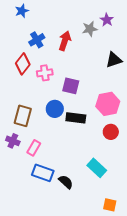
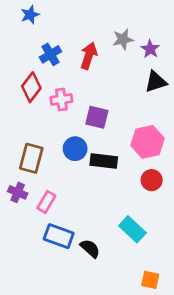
purple star: (107, 20) -> (150, 49), moved

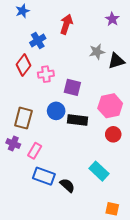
gray star: (123, 39) -> (97, 52), moved
purple star: (150, 49) -> (112, 19), moved
red arrow: (89, 56) -> (66, 24), moved

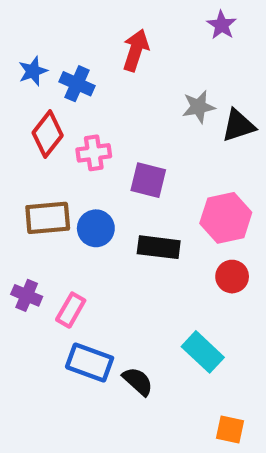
blue star: (22, 11) -> (33, 71), moved
purple star: (112, 19) -> (222, 25), moved
blue cross: (38, 41) -> (77, 84), turned -35
blue circle: (56, 111) -> (96, 228), moved
brown rectangle: (23, 118) -> (48, 218), moved, turned 70

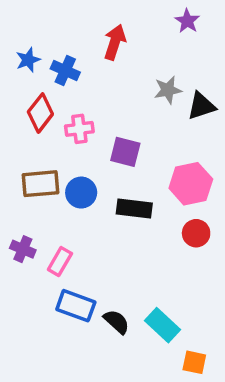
cyan rectangle: (203, 352) -> (162, 325), moved

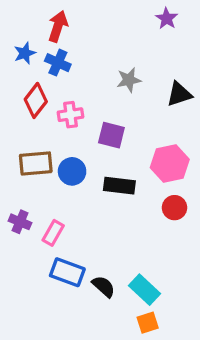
red arrow: (115, 42) -> (58, 26), moved
gray star: (168, 90) -> (129, 80), moved
orange square: (194, 362) -> (148, 323), moved, turned -30

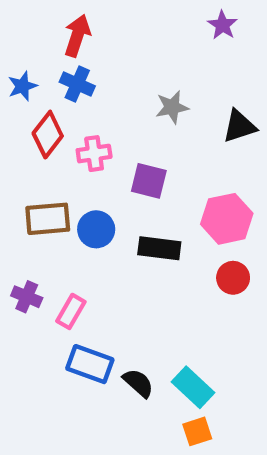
blue star: (25, 53) -> (22, 86), moved

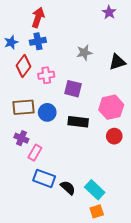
blue cross: (77, 84) -> (38, 41), turned -35
purple cross: (27, 297) -> (21, 138), moved

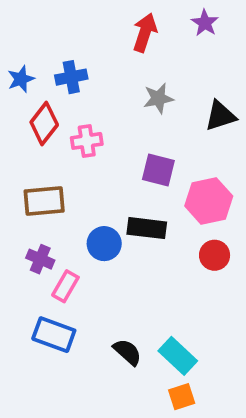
red arrow: (38, 18) -> (145, 33), moved
purple square: (73, 89) -> (158, 170), moved
blue circle: (47, 112) -> (104, 244), moved
blue rectangle: (44, 178) -> (54, 335), moved

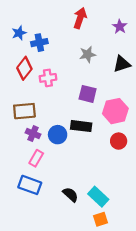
purple star: (205, 23) -> (120, 27), moved
blue star: (21, 79) -> (19, 33), moved
purple cross: (40, 259) -> (33, 134), moved

